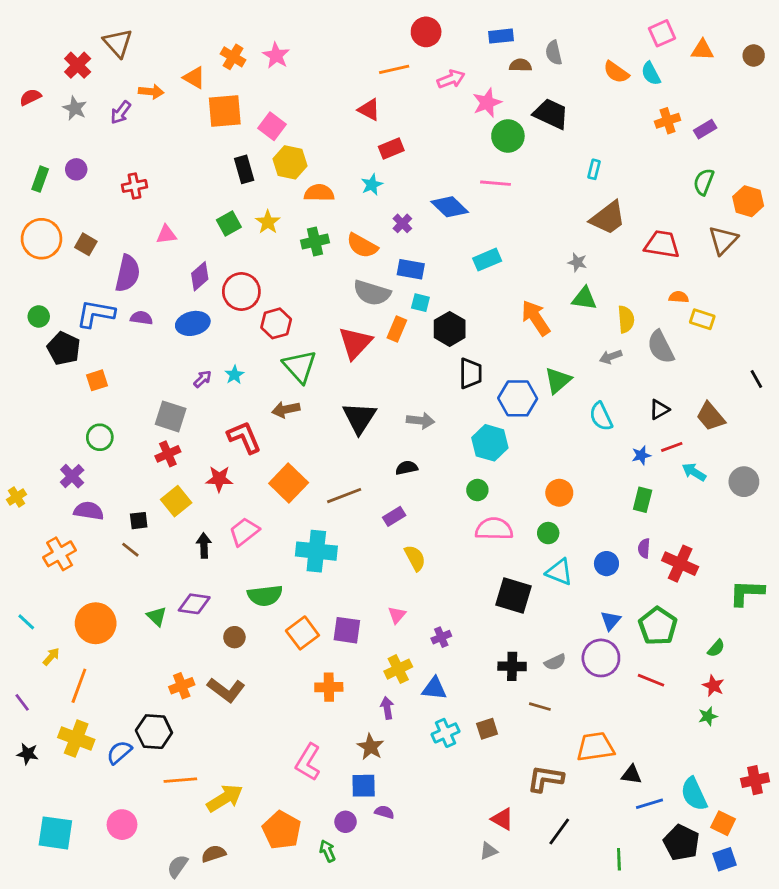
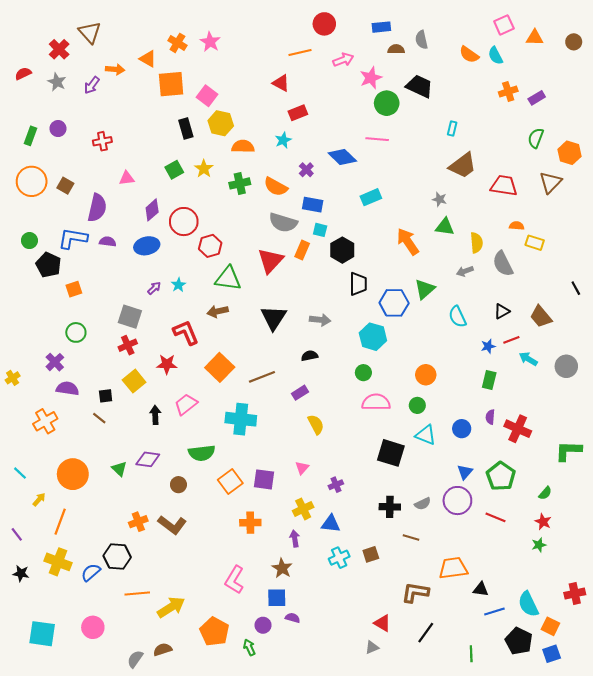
green triangle: (300, 366) -> (228, 279), turned -40

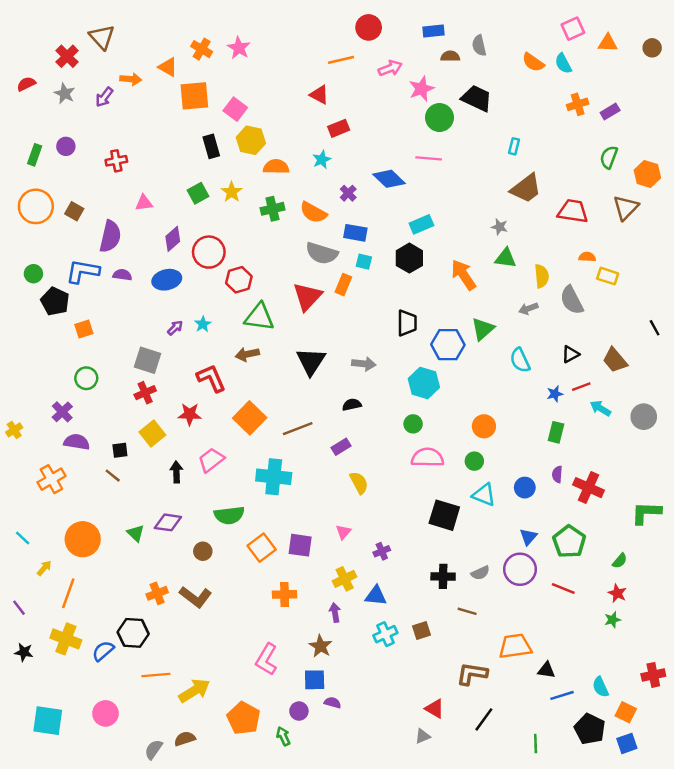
black hexagon: (342, 250) -> (409, 258), moved
cyan semicircle: (528, 604) -> (600, 687), size x0.7

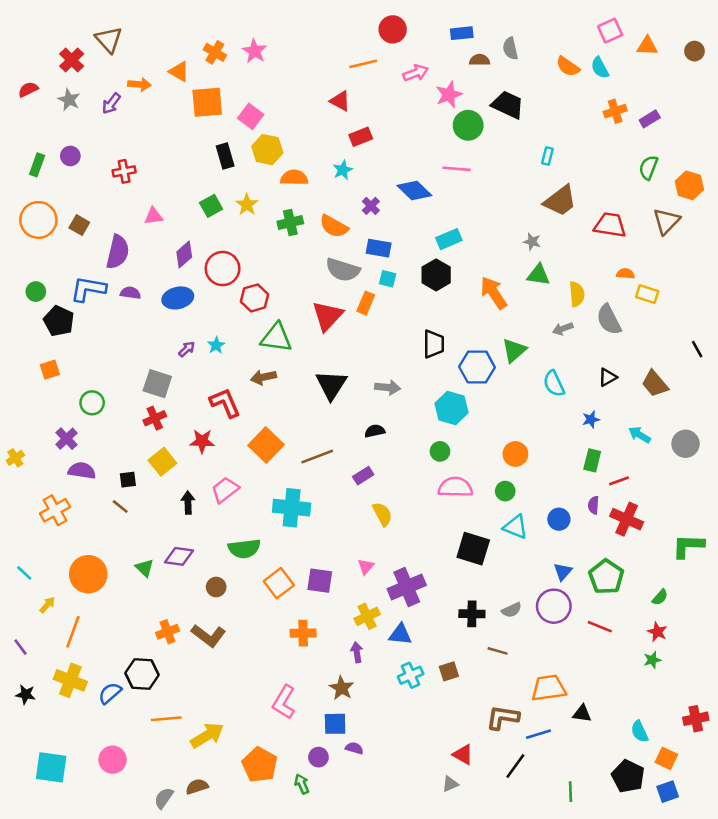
orange square: (84, 329) -> (50, 370), moved
red line: (581, 387) -> (619, 481), moved
purple cross: (382, 551) -> (407, 587), size x2.0
blue line: (562, 695) -> (538, 734), moved

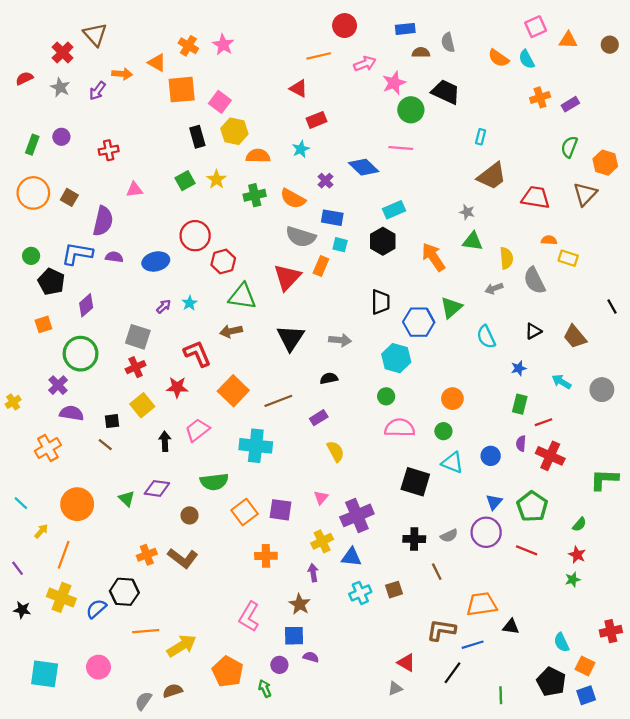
purple diamond: (184, 254) -> (86, 305), moved
green circle: (92, 403) -> (81, 354), size x1.6
brown line: (498, 651) -> (437, 572), turned 48

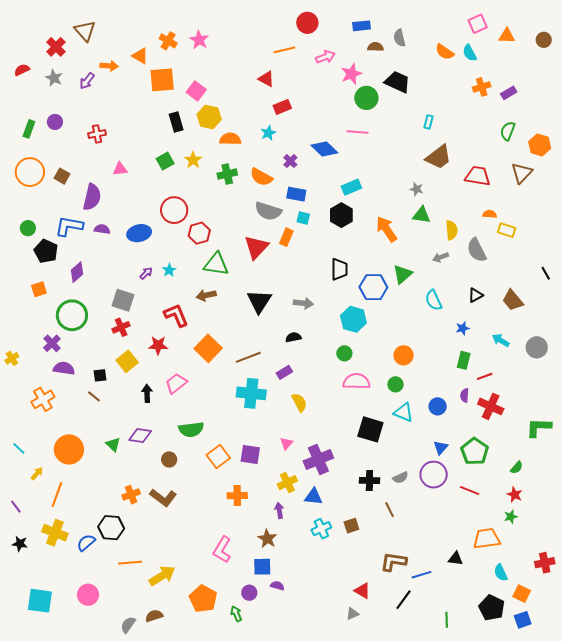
cyan cross: (256, 446) -> (251, 393), moved
orange trapezoid: (482, 604) -> (487, 539), moved

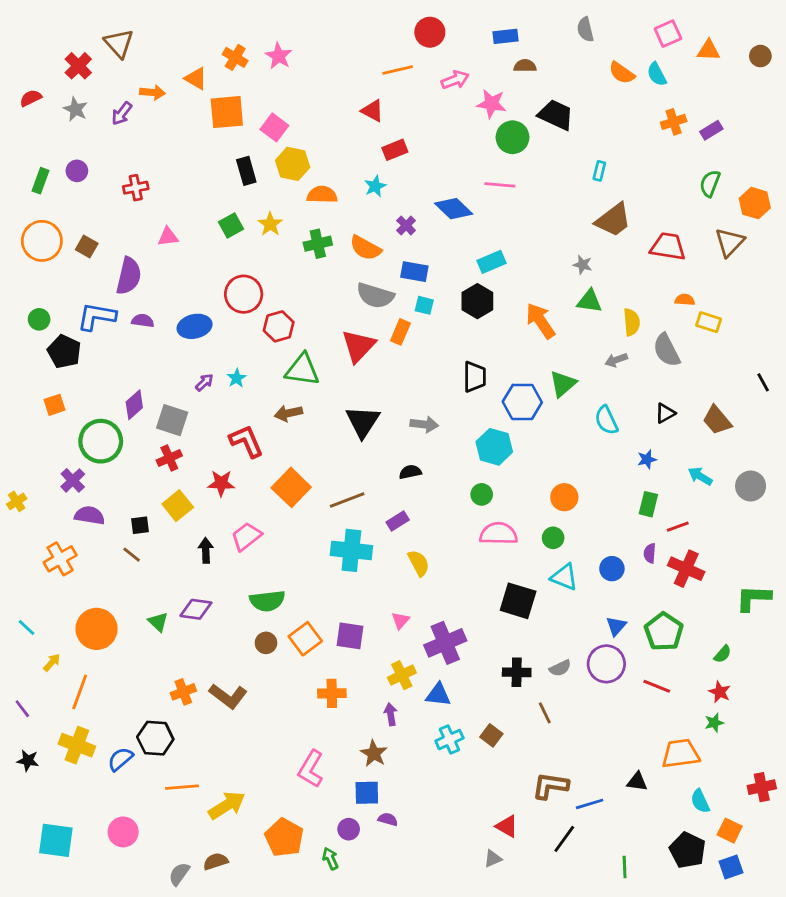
gray semicircle: (399, 38) -> (585, 29), moved
pink star: (351, 74) -> (491, 104), turned 30
purple diamond: (77, 272) -> (134, 405), moved
brown circle: (169, 460) -> (266, 643), moved
brown square: (351, 526) -> (491, 735), turned -35

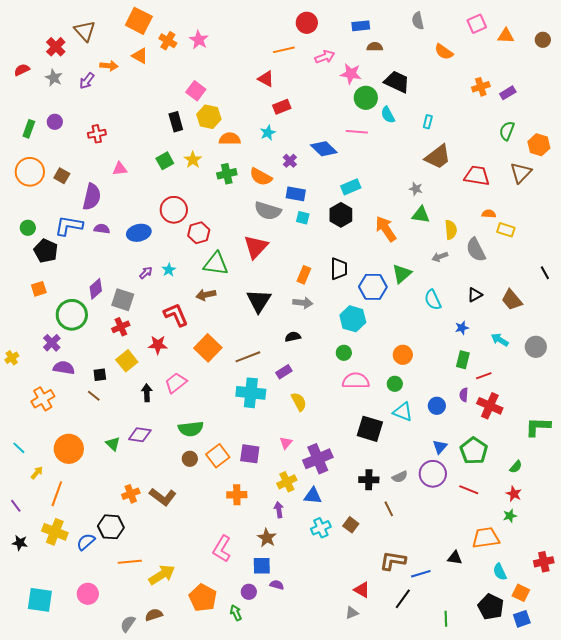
cyan semicircle: (657, 74) -> (388, 115), moved
orange square: (227, 112) -> (139, 21), moved, turned 32
orange rectangle: (400, 332) -> (304, 275), moved

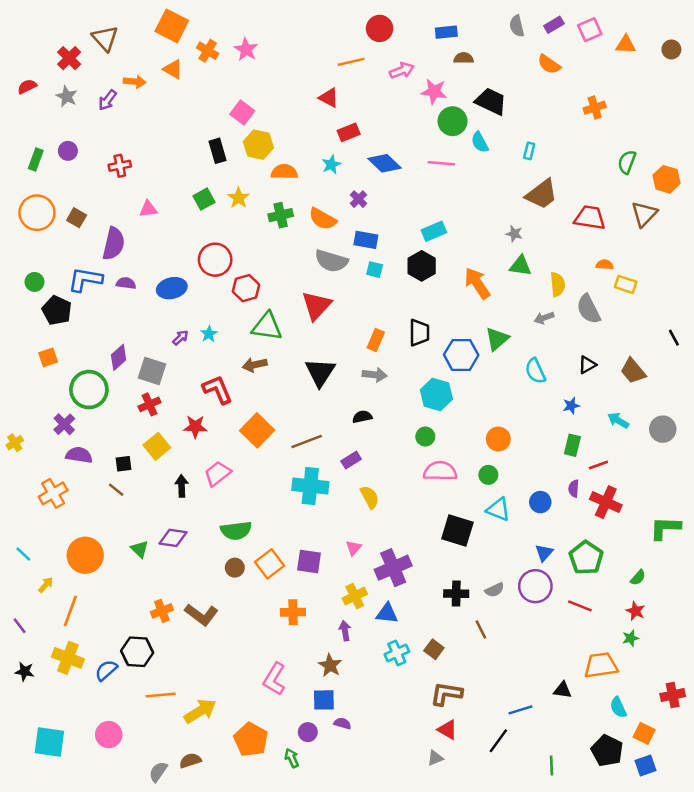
purple rectangle: (508, 93) -> (554, 25), moved
blue diamond: (324, 149) -> (384, 163), moved
brown L-shape: (393, 561) -> (446, 694), moved

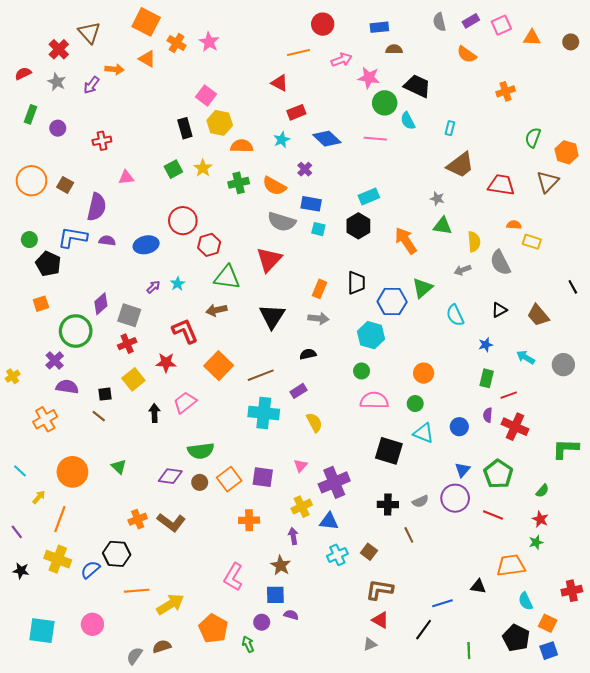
green rectangle: (36, 160) -> (30, 114), moved
purple diamond: (173, 538) -> (170, 476), moved

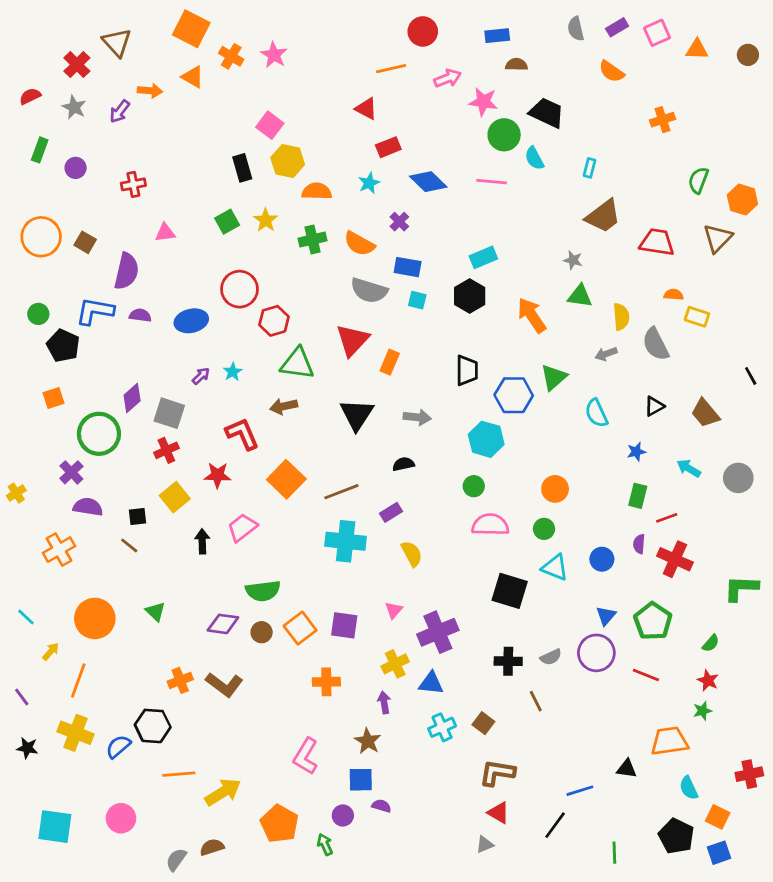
orange rectangle: (320, 289) -> (390, 362), moved

